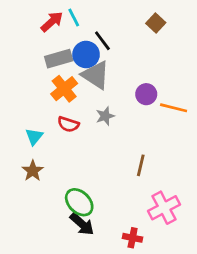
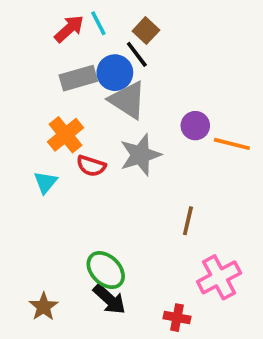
brown square: (156, 23) -> (146, 31), moved
orange cross: (64, 89) -> (65, 135), moved
gray star: (105, 116) -> (140, 155), size x1.6
brown star: (33, 171) -> (44, 307), moved

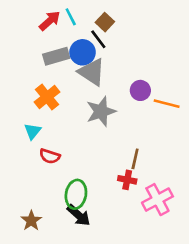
red semicircle: (91, 166) -> (50, 156), moved
green ellipse: (106, 270) -> (76, 194), turned 56
red cross: (177, 318) -> (127, 180), moved

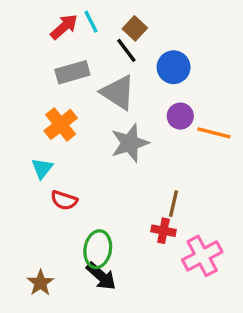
blue circle: (83, 52) -> (174, 67), moved

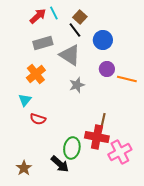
gray star: (130, 143) -> (77, 85), size x0.7
red cross: (163, 231) -> (97, 137), size x1.6
green ellipse: (98, 249) -> (72, 148), moved

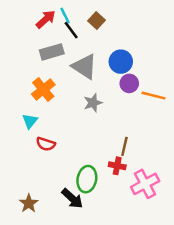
black line: (75, 30) -> (71, 30), moved
blue circle: (103, 40) -> (121, 62), moved
red cross: (97, 137) -> (117, 166), size x0.6

